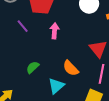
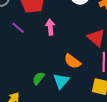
green semicircle: (33, 67) -> (38, 78), moved

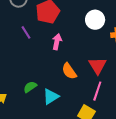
orange semicircle: (72, 61) -> (69, 71), moved

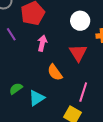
red triangle: (97, 66) -> (78, 53), moved

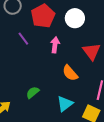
white circle: (80, 21) -> (75, 18), moved
cyan triangle: (37, 98) -> (65, 104), moved

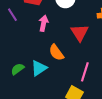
cyan triangle: (65, 104) -> (39, 68), moved

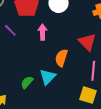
red triangle: (80, 33) -> (87, 42), moved
orange semicircle: (56, 52) -> (61, 58), turned 66

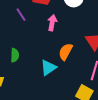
green semicircle: (27, 82) -> (15, 55), moved, turned 128

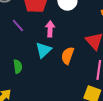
cyan triangle: (48, 68) -> (43, 50), moved

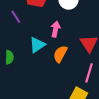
pink arrow: (50, 29) -> (56, 29), moved

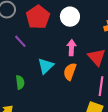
pink arrow: (56, 29) -> (71, 48), moved

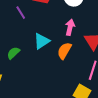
green semicircle: (20, 82) -> (13, 53), turned -136

